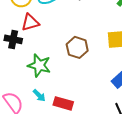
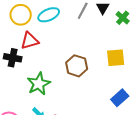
green star: (39, 65) -> (39, 84), turned 30

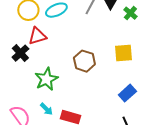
black cross: (13, 58) -> (20, 53), turned 36

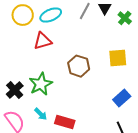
red triangle: (37, 36) -> (43, 41), moved
black cross: (20, 53) -> (15, 90), moved

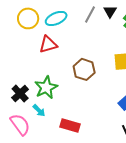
cyan arrow: (41, 114) -> (39, 110), moved

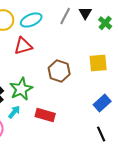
cyan arrow: (39, 110) -> (14, 112), turned -96
red rectangle: (70, 125) -> (45, 115), moved

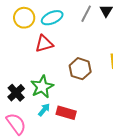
cyan arrow: (14, 112) -> (44, 110), moved

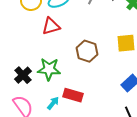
green star: (42, 87) -> (49, 69), turned 30
cyan arrow: (44, 110) -> (53, 103), moved

